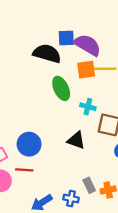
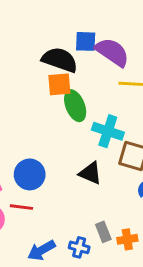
orange square: (86, 70) -> (59, 84), moved
cyan cross: (88, 107) -> (108, 131), size x1.5

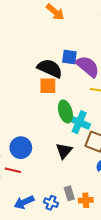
green ellipse: (75, 106) -> (65, 112), moved
black triangle: (90, 173) -> (64, 151), turned 42

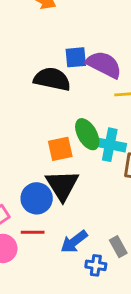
orange square: (48, 86) -> (60, 149), moved
black triangle: (64, 151) -> (62, 185), moved, size x1.4
blue arrow: (24, 202) -> (74, 242), moved

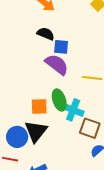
purple semicircle: (104, 65) -> (57, 64), moved
black semicircle: (52, 79) -> (46, 34), moved, size x0.7

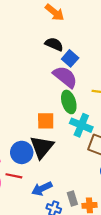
blue square: (61, 47) -> (70, 58), turned 35
green ellipse: (59, 100) -> (69, 102), moved

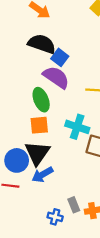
black semicircle: (54, 44) -> (42, 44), size x1.4
green ellipse: (69, 102) -> (41, 100), moved
blue arrow: (42, 189) -> (42, 175), moved

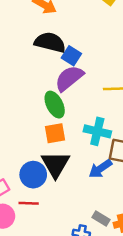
purple semicircle: (56, 77) -> (69, 78), turned -68
blue arrow: (42, 175) -> (100, 169), moved
gray rectangle: (74, 205) -> (101, 219), turned -32

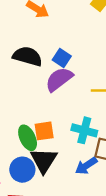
black semicircle: (50, 42) -> (27, 56), moved
green ellipse: (55, 105) -> (28, 138), moved

